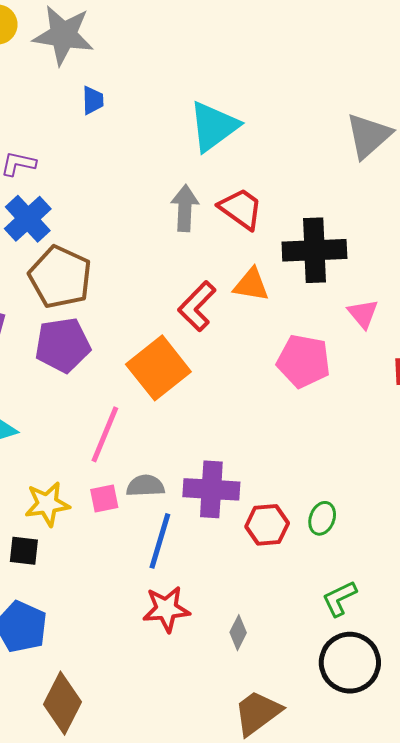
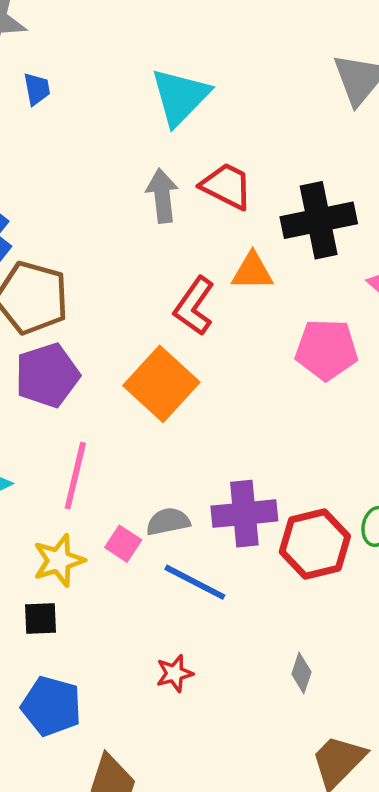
pink line: (105, 434) -> (75, 476), moved
pink square: (104, 498) -> (123, 544), turned -36
red hexagon: (267, 525) -> (315, 544), size x1.4
blue line: (160, 541) -> (195, 582), turned -70
red star: (166, 609) -> (175, 673), moved, size x0.7

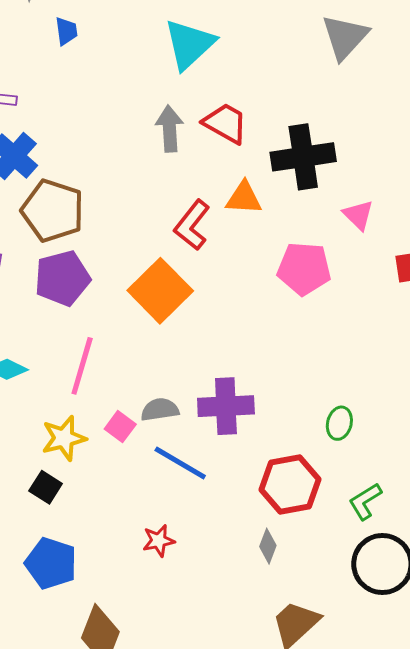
red hexagon: (315, 544) -> (290, 484), moved
black square: (40, 618) -> (46, 487), turned 32

